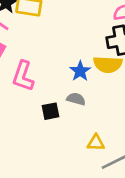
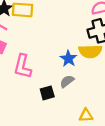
gray semicircle: (76, 99) -> (67, 81), turned -48

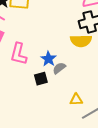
blue star: (68, 59) -> (48, 59), moved

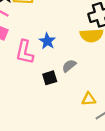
blue star: (48, 59) -> (47, 41), moved

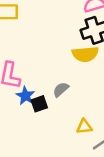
blue star: (47, 41) -> (25, 96), moved

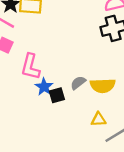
yellow semicircle: (85, 54) -> (103, 86), moved

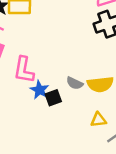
gray semicircle: (78, 83) -> (75, 83), turned -112

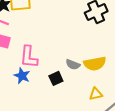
blue star: (39, 90) -> (22, 76), moved

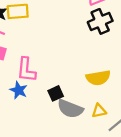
gray semicircle: (73, 65) -> (70, 109), moved, size x1.6

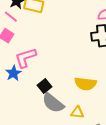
pink L-shape: (26, 70) -> (26, 58), turned 50
black square: (56, 93) -> (45, 86), turned -32

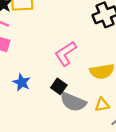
pink L-shape: (26, 58) -> (66, 54), moved

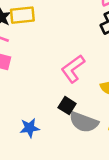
blue star: (22, 82) -> (30, 128), moved, turned -30

